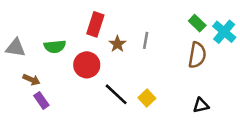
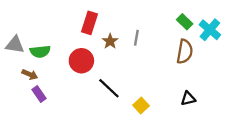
green semicircle: (55, 46) -> (40, 52), moved
yellow square: (147, 98) -> (141, 105), moved

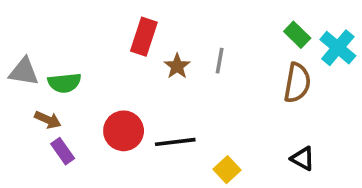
red circle: (81, 61) -> (124, 131), moved
black line: (109, 88) -> (175, 142), turned -50
black triangle: (188, 99) -> (303, 159), turned 42

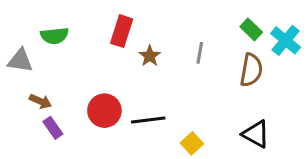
gray line: (220, 61) -> (200, 53), moved
green semicircle: (64, 83) -> (54, 36), moved
black triangle: (303, 159) -> (256, 134), size x1.4

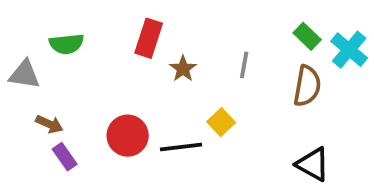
yellow square: (192, 143) -> (221, 122), moved

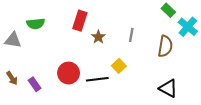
green rectangle: (307, 36) -> (168, 10), moved
brown arrow: (49, 124) -> (12, 78), moved, turned 32

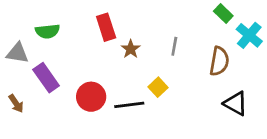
red rectangle: (80, 21) -> (106, 27), turned -36
purple rectangle: (35, 84) -> (46, 78), moved, size x1.5
black triangle: (168, 88) -> (236, 104), moved

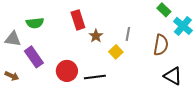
yellow square: (158, 87) -> (116, 52), moved
brown arrow: (16, 104) -> (12, 76), turned -32

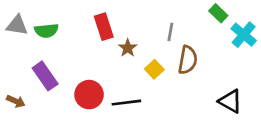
gray line: (128, 34) -> (170, 32), moved
gray triangle: (13, 39) -> (17, 25), moved
brown semicircle: (161, 45) -> (188, 60), moved

